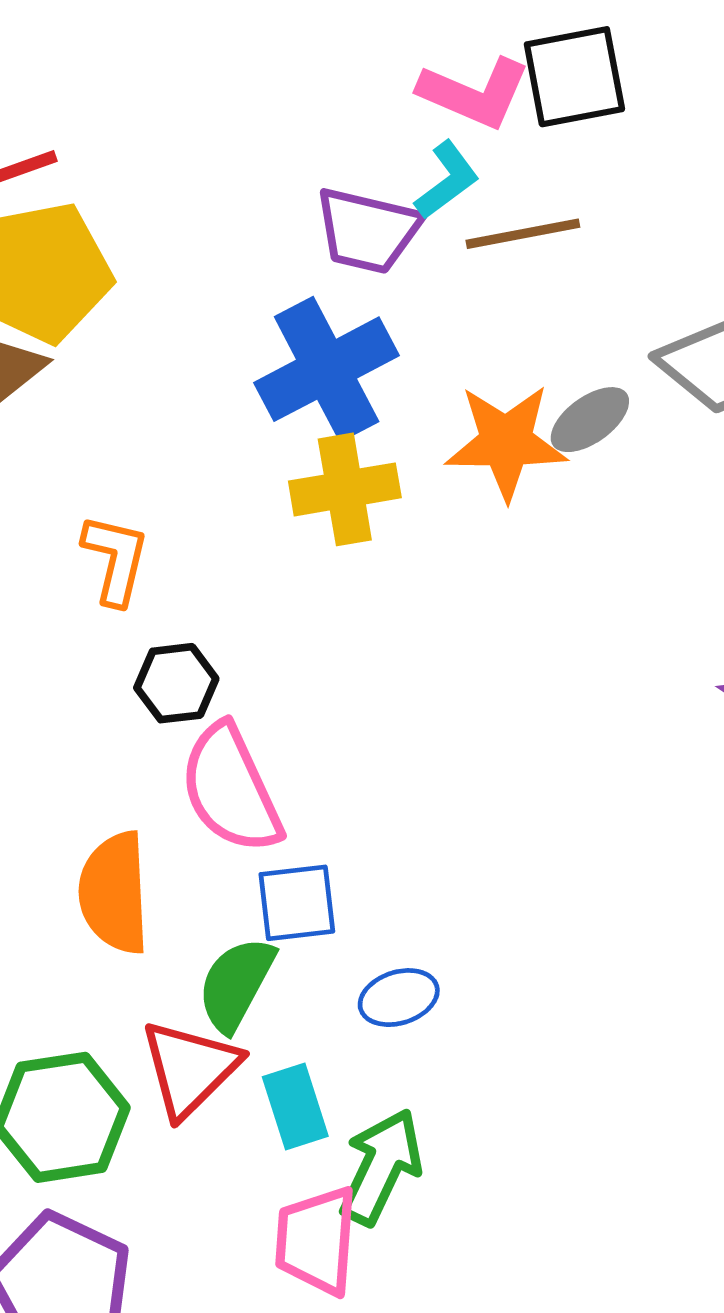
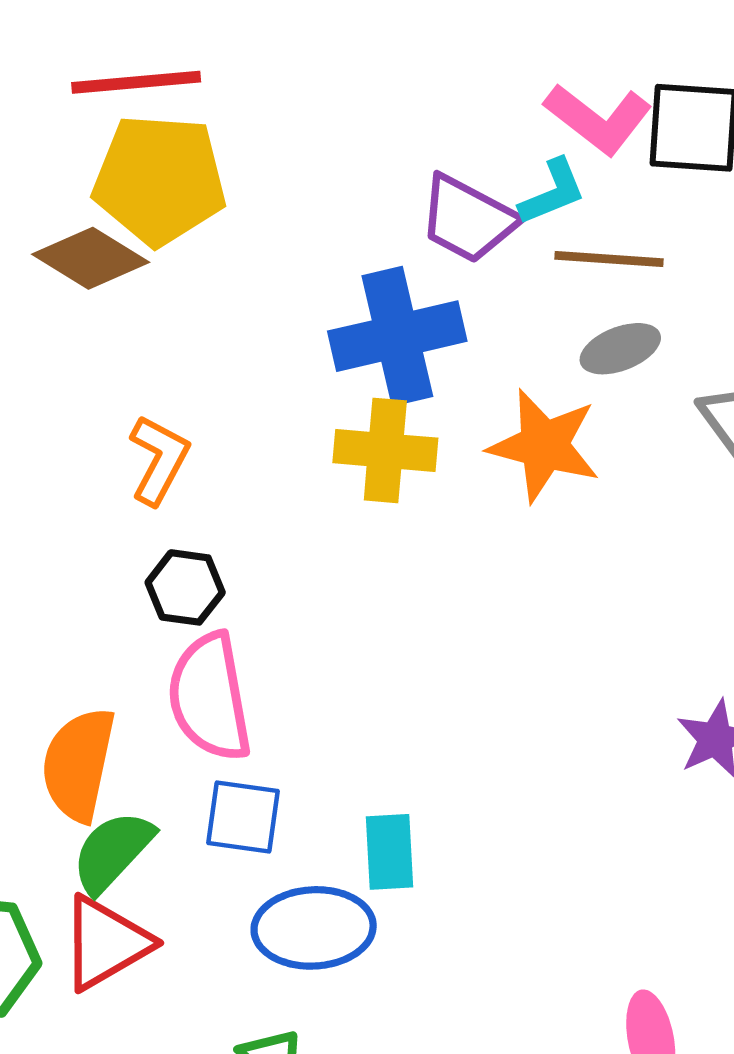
gray ellipse: (590, 420) -> (620, 349), moved
green semicircle: (236, 984) -> (112, 852), moved
blue ellipse: (399, 998) -> (314, 928), size x1.6
cyan rectangle: (295, 1106) -> (390, 852), moved

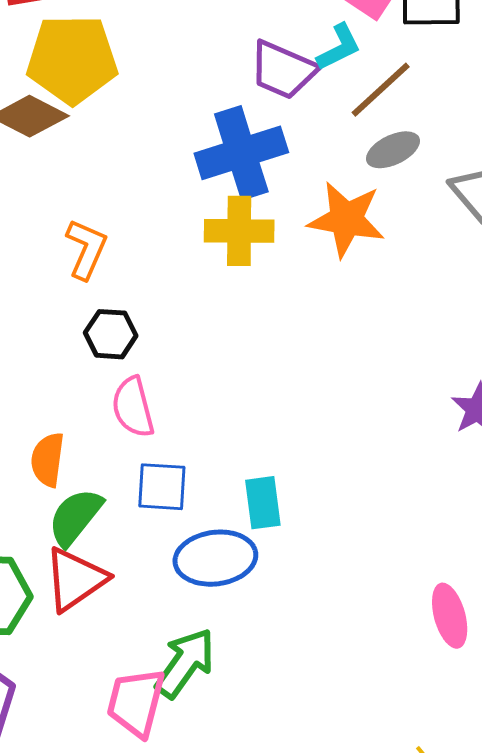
brown line: (609, 259) -> (381, 90), turned -42
pink semicircle: (210, 697) -> (133, 407), size x0.7
orange semicircle: (78, 764) -> (48, 460), size x0.7

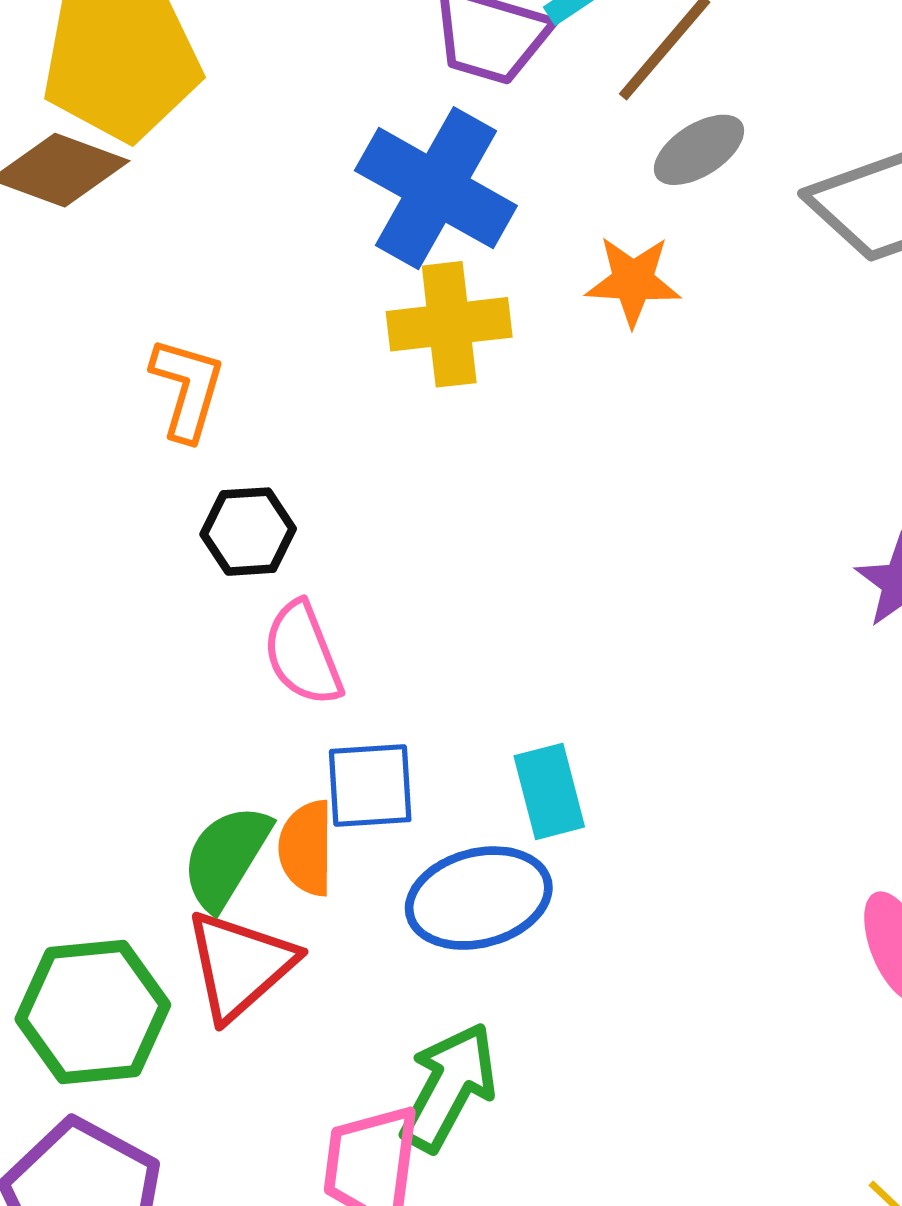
blue cross: (241, 153) -> (436, 188), turned -36
orange star: (346, 219) -> (633, 281), size x0.7
orange semicircle: (48, 460) -> (306, 848), moved

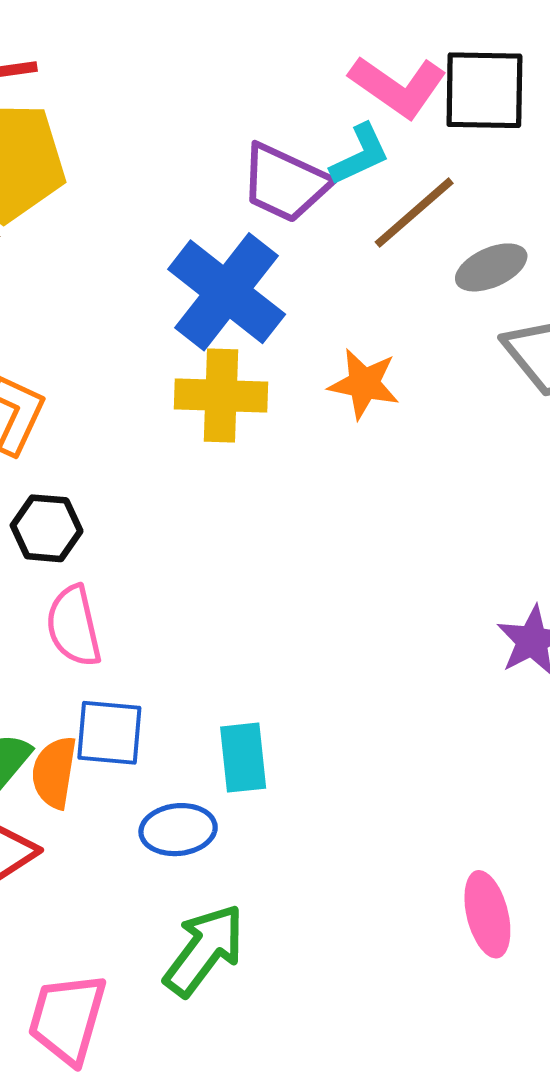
gray ellipse: (699, 150) -> (491, 267), moved
blue ellipse: (479, 898) -> (178, 830), size x0.7
green arrow: (449, 1087) -> (204, 950), moved

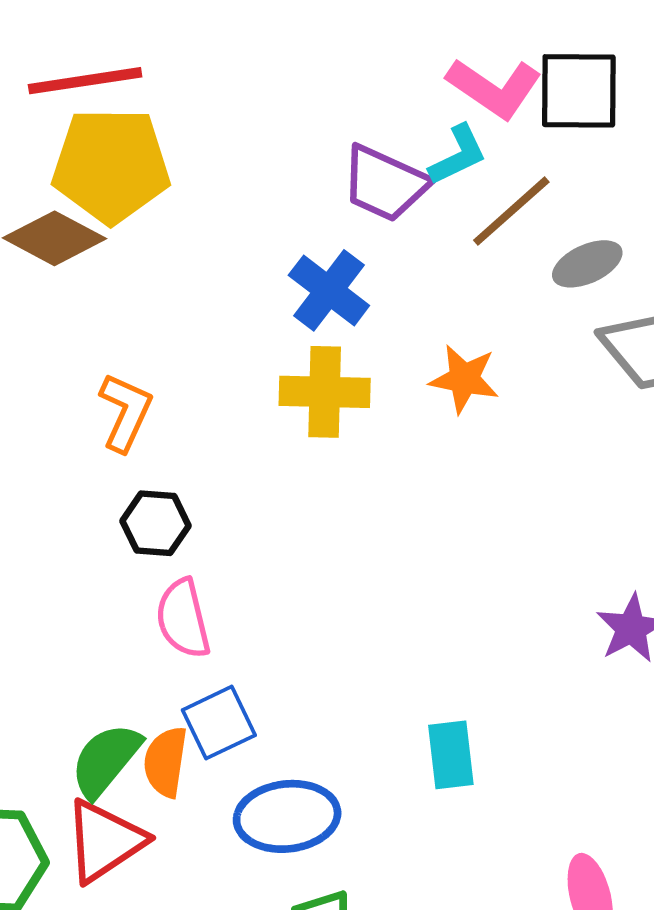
blue cross: (227, 292) -> (329, 290), size x0.7
blue square: (109, 733) -> (219, 723), turned -30
cyan rectangle: (243, 758) -> (451, 755), moved
blue ellipse: (178, 830) -> (287, 816), size x1.4

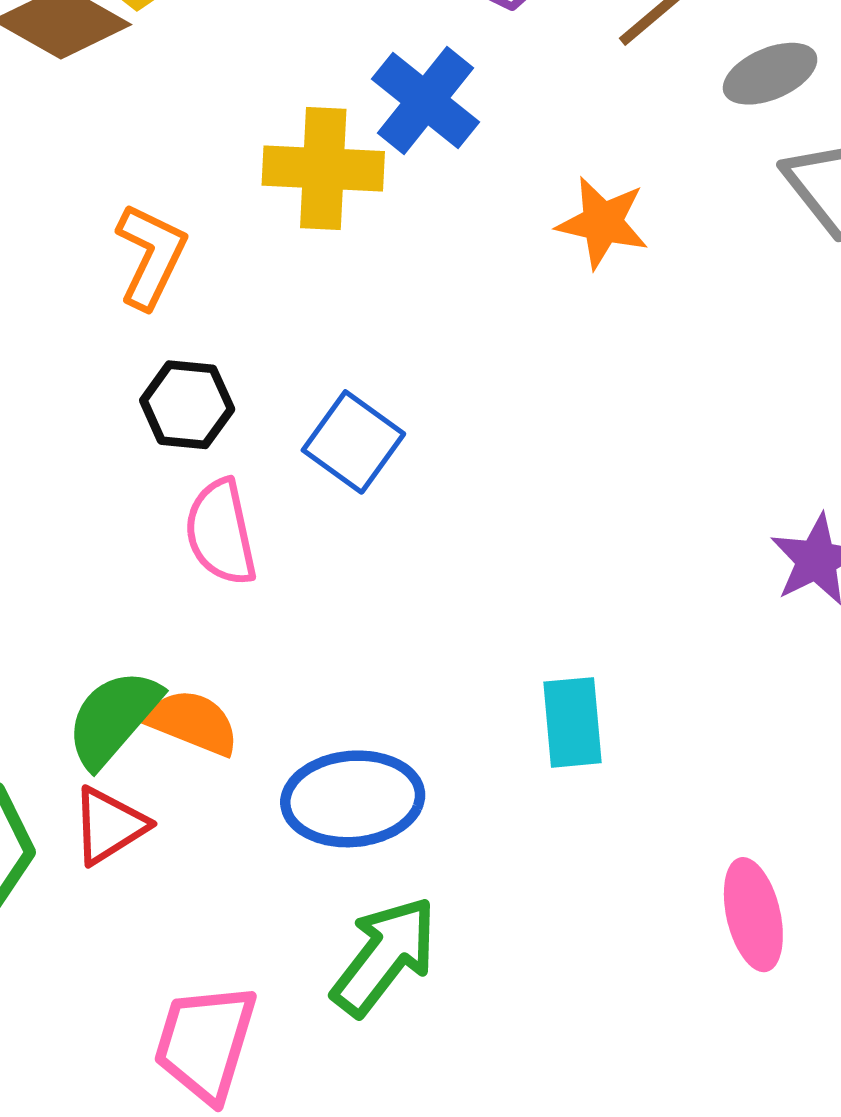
yellow cross: (325, 392) -> (323, 168), moved
blue square: (219, 723) -> (353, 442), moved, turned -30
orange semicircle: (166, 762) -> (193, 722), turned 102
red triangle: (105, 841) -> (109, 826), size x0.7

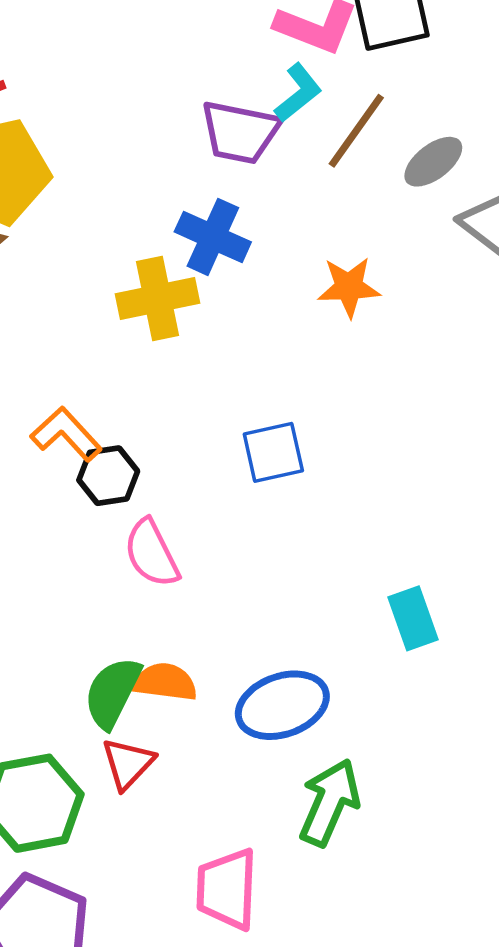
orange L-shape: (151, 256) -> (66, 434), moved, turned -54
blue square: (353, 442) -> (273, 452), moved, turned -34

